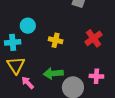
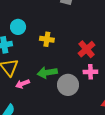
red cross: (94, 38) -> (86, 49), moved
pink arrow: (28, 83) -> (22, 84), turned -64

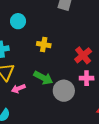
cyan circle: (18, 27) -> (18, 21), moved
green arrow: (47, 72) -> (43, 78), turned -144

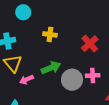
green arrow: (43, 78) -> (51, 68), turned -48
pink cross: (87, 78) -> (93, 76), moved

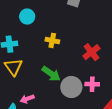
green arrow: (51, 68) -> (51, 74), turned 54
pink arrow: (26, 80) -> (27, 99), moved

